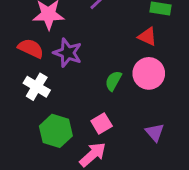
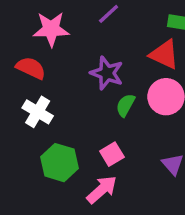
red triangle: (147, 37) -> (164, 54), size x1.4
purple star: (68, 53) -> (107, 73), moved

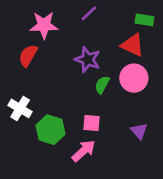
red semicircle: (31, 68) -> (28, 56), turned -85
white cross: (38, 112) -> (20, 108), moved
pink square: (112, 154) -> (92, 123), turned 36

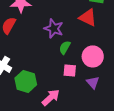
pink circle: (134, 78) -> (93, 56), moved
pink square: (92, 123) -> (70, 70), moved

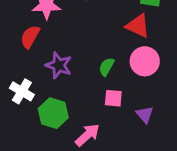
purple star: (54, 28) -> (59, 65), moved
pink circle: (93, 56) -> (145, 61), moved

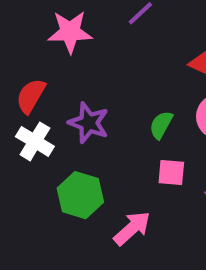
red semicircle: (30, 37) -> (31, 96), moved
white cross: (22, 91) -> (35, 141), moved

